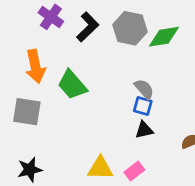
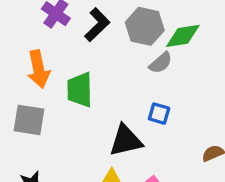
green trapezoid: (72, 85) -> (80, 90), turned 40
gray semicircle: (144, 89) -> (161, 63), moved, turned 90
black triangle: (144, 130) -> (126, 141), moved, size x1.6

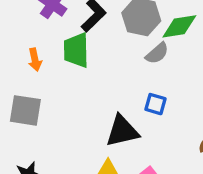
orange arrow: (38, 69) -> (35, 60), size x0.6
green trapezoid: (80, 90) -> (76, 50), moved

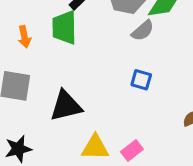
black triangle: (122, 131) -> (66, 106), moved

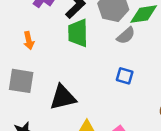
green trapezoid: (64, 28) -> (78, 33), moved

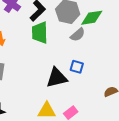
black triangle: (63, 97) -> (57, 78), moved

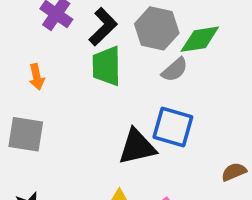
blue square: (77, 67) -> (173, 127), size x1.6

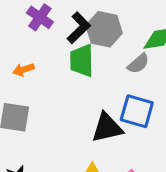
gray hexagon: (157, 28) -> (104, 29), moved
orange arrow: (37, 77) -> (24, 70), turned 84

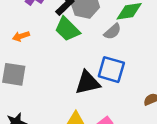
green trapezoid: (82, 61) -> (67, 29), turned -44

